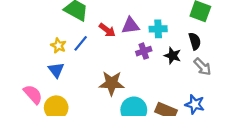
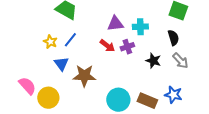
red arrow: (107, 30) -> (107, 46), moved
black star: (173, 56) -> (153, 61), moved
blue triangle: (56, 70) -> (61, 64), moved
brown star: (112, 83) -> (84, 76), moved

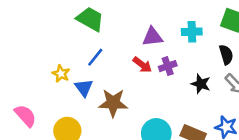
cyan cross: (140, 27) -> (192, 32), moved
yellow star: (50, 42) -> (61, 74), moved
pink semicircle: (27, 86) -> (25, 116), moved

